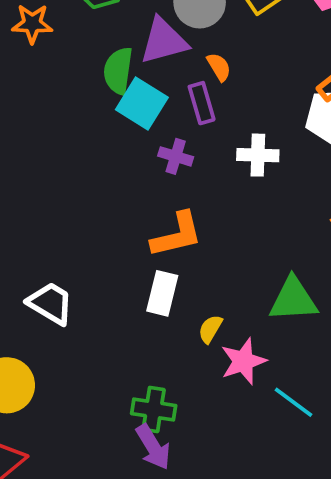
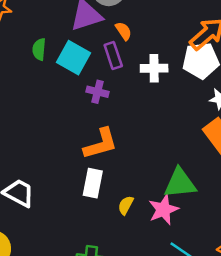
green semicircle: (118, 71) -> (39, 49), moved, size x0.7
white cross: (258, 155) -> (154, 68), moved
pink star: (243, 361) -> (163, 210), moved

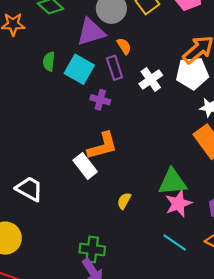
white cross: (154, 68) -> (151, 80), turned -35
white rectangle: (93, 183) -> (85, 166), moved, turned -50
pink star: (163, 210) -> (178, 204), moved

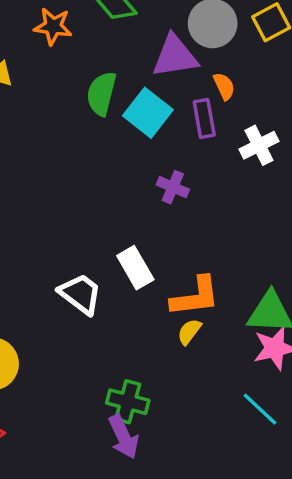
green semicircle: (49, 61) -> (101, 94), size x1.4
purple cross: (100, 100) -> (173, 187), moved
orange L-shape: (102, 146) -> (195, 297), moved
white trapezoid: (29, 189) -> (80, 294), moved

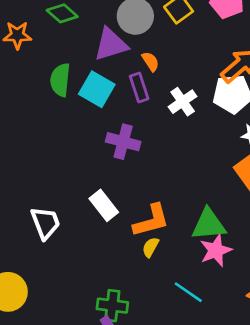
purple cross: (173, 187) -> (123, 142), size x1.4
white trapezoid: (80, 294) -> (45, 223), moved, turned 40
cyan line: (260, 409) -> (188, 292), moved

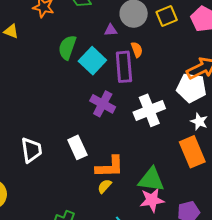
purple triangle: (111, 44) -> (111, 30), size x0.5
purple rectangle: (139, 87) -> (124, 67), size x1.4
white cross: (183, 102) -> (149, 110), moved, size x1.4

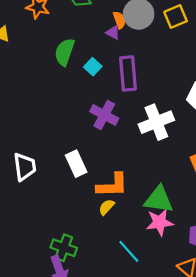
purple triangle: (111, 30) -> (113, 33), turned 32
orange semicircle: (137, 50) -> (119, 20), moved
cyan square: (92, 61) -> (93, 67), size x0.6

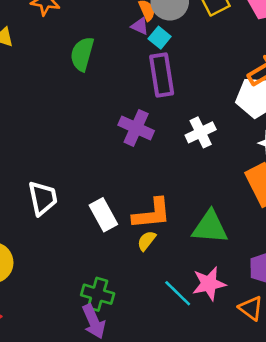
cyan square: (93, 67) -> (160, 38), moved
white cross: (156, 122) -> (201, 132), size x0.7
white rectangle: (76, 164) -> (103, 215), moved
pink star: (160, 222) -> (209, 284), moved

